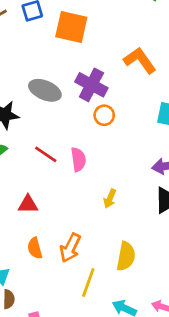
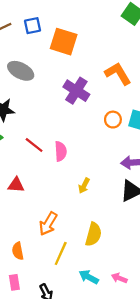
gray ellipse: (45, 90) -> (21, 71), moved
orange circle: (104, 115) -> (113, 120), moved
orange semicircle: (35, 248) -> (18, 251), moved

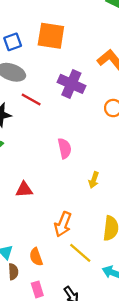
blue square: (32, 26) -> (13, 42), moved
red line: (34, 145) -> (31, 99), moved
yellow line: (61, 253) -> (80, 253), turned -65

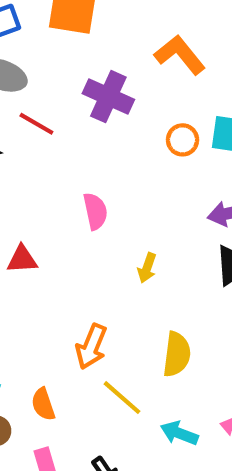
red triangle: (24, 190) -> (22, 259), moved

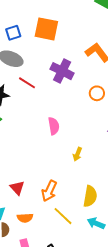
red triangle: (22, 259) -> (17, 188), moved, turned 49
orange semicircle: (43, 404) -> (25, 218), turned -77
cyan arrow: (179, 433) -> (96, 223), moved

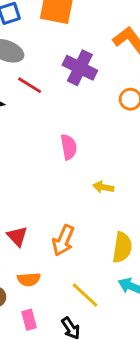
yellow arrow: (77, 154) -> (103, 187), turned 80
yellow line: (63, 216) -> (85, 295), moved

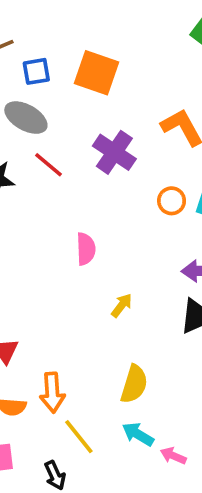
yellow arrow: (103, 187) -> (122, 305), turned 108
orange arrow: (63, 240) -> (52, 393), moved, turned -36

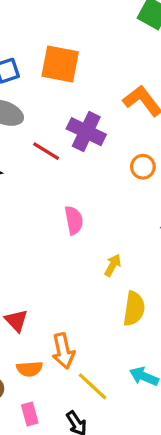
red line: (48, 165) -> (46, 151), moved
yellow semicircle: (134, 384) -> (134, 309), moved

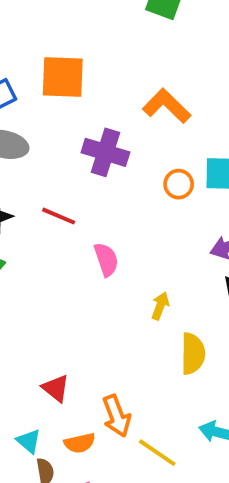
red line: (46, 151) -> (59, 216), moved

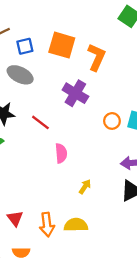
orange L-shape: (167, 106) -> (96, 57), moved, turned 56
yellow semicircle: (193, 354) -> (76, 225), moved, turned -105
orange arrow: (117, 416) -> (47, 225), moved

